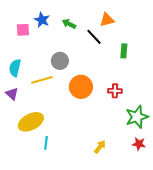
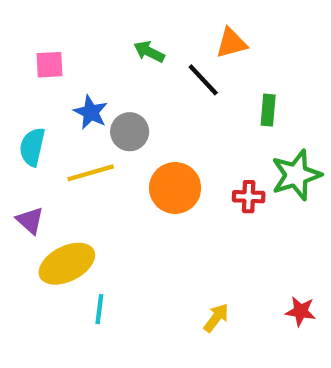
blue star: (42, 20) -> (91, 112), moved
purple triangle: (12, 94) -> (30, 220), moved
green star: (137, 117) -> (296, 175), moved

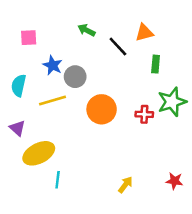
orange triangle: (231, 43) -> (144, 33), moved

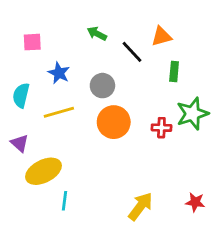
gray circle: (75, 77) -> (102, 86), moved
yellow arrow: (125, 185) -> (140, 206), size x1.5

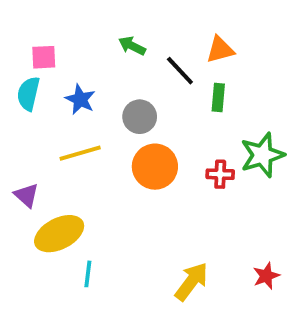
green rectangle: (174, 72) -> (218, 97), moved
cyan semicircle: (21, 95) -> (28, 94), moved
red star: (195, 202) -> (266, 276), turned -30

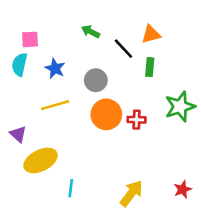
red cross: (220, 174) -> (137, 120), moved
cyan line: (88, 274) -> (71, 188), moved

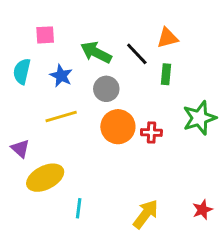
green arrow: (91, 32) -> (96, 52), moved, size x1.5
pink square: (30, 39) -> (45, 35), moved

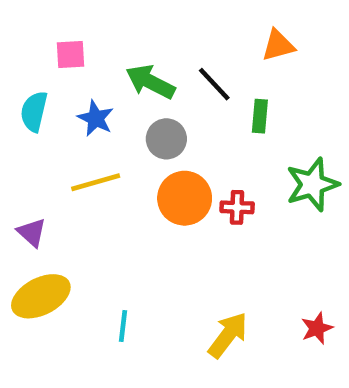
orange triangle: (167, 38) -> (278, 45), moved
yellow ellipse: (45, 178) -> (41, 296), moved

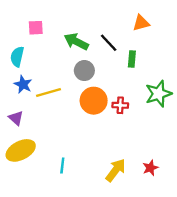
blue star: (96, 118) -> (23, 84), moved
red star: (317, 328) -> (150, 168), moved

